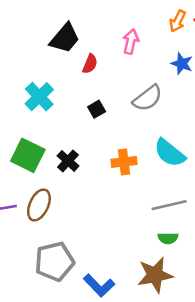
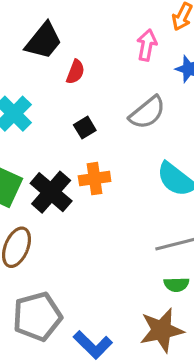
pink arrow: (131, 41) -> (147, 45), moved
black cross: (68, 161) -> (51, 192), size x1.5
orange cross: (124, 162) -> (95, 179), moved

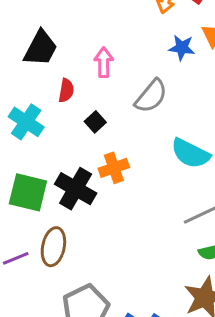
pink arrow: (147, 45) -> (104, 62), moved
red semicircle: (75, 72) -> (66, 90), moved

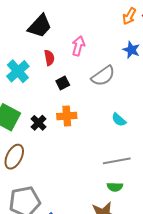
red semicircle: (66, 90) -> (49, 58), turned -35
cyan semicircle: (190, 153) -> (119, 120), size x0.6
black cross: (76, 189) -> (38, 123), size x0.6

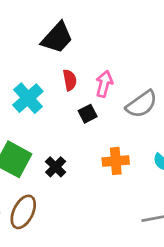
pink arrow: (78, 46) -> (104, 84), moved
orange cross: (67, 116) -> (116, 161), moved

